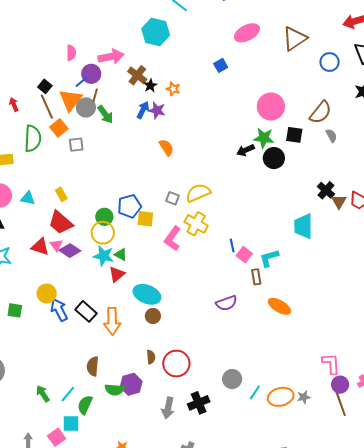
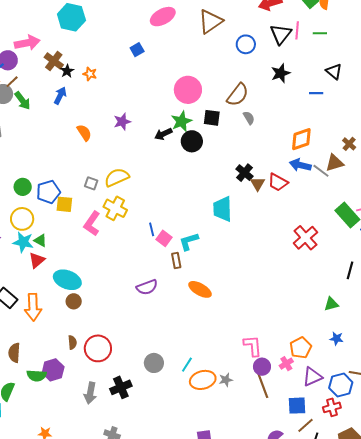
brown line: (95, 95) -> (12, 82), turned 32
purple star: (157, 110) -> (122, 122), moved, turned -30
green star: (264, 138) -> (181, 121), turned -30
green circle: (104, 217) -> (23, 187), moved
cyan line: (255, 392) -> (187, 365), moved

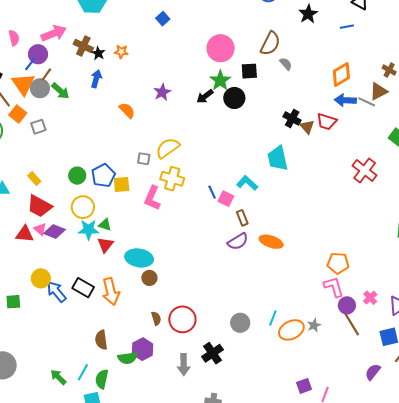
cyan L-shape: (189, 241) -> (247, 183), moved, turned 70
purple semicircle: (147, 287) -> (238, 242), moved
orange pentagon: (301, 348) -> (338, 263), moved, turned -30

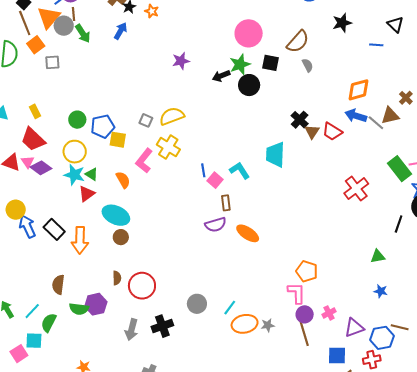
brown line: (46, 74) -> (74, 14), turned -56
orange semicircle: (127, 110) -> (123, 180), moved

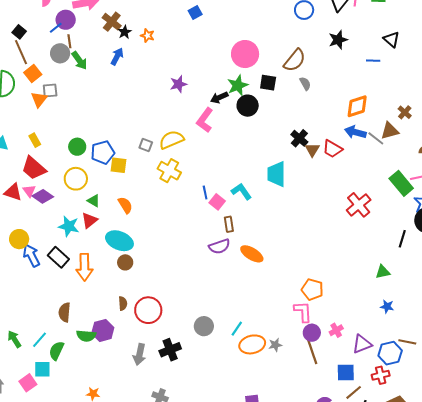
orange triangle: (49, 17) -> (39, 99), moved, size x0.7
pink L-shape: (144, 161) -> (205, 120), moved
cyan star: (74, 175) -> (69, 226), moved

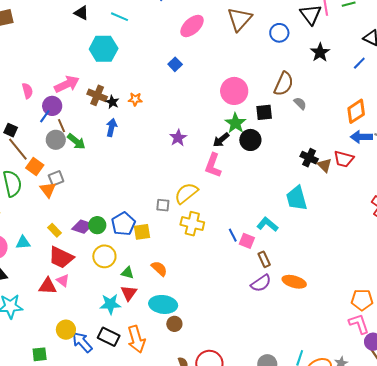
blue line: (373, 61) -> (359, 63), turned -32
purple diamond: (43, 196) -> (82, 227), moved

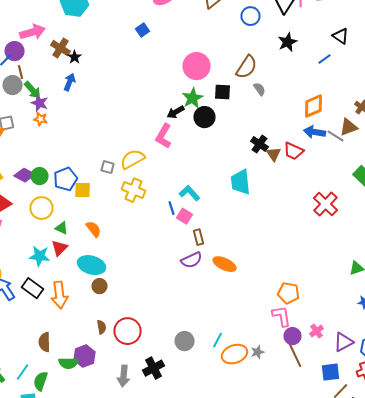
orange star: (135, 99) -> (40, 119), moved
purple star: (178, 138) -> (40, 103), moved, turned -30
cyan L-shape: (267, 224) -> (190, 193), moved

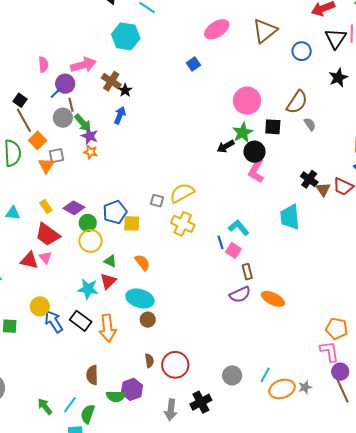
pink L-shape: (164, 136) -> (256, 171), moved
green circle: (40, 176) -> (88, 223), moved

